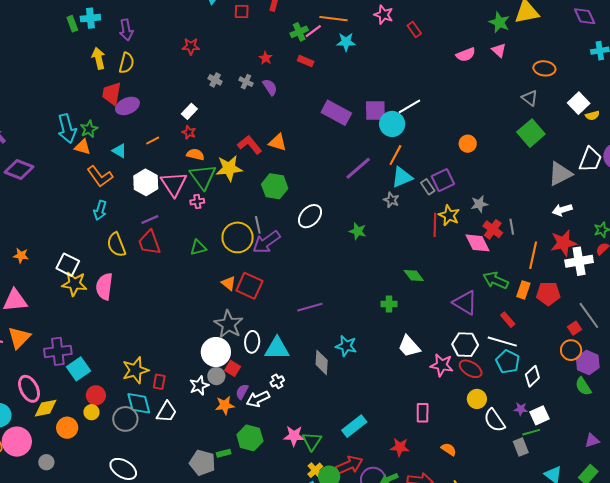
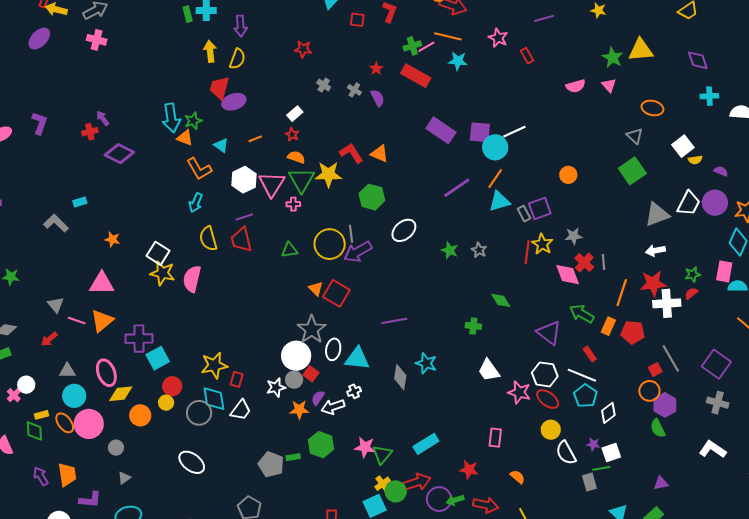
red rectangle: (306, 61) -> (416, 76), size x1.8
gray star: (391, 200) -> (479, 250), moved

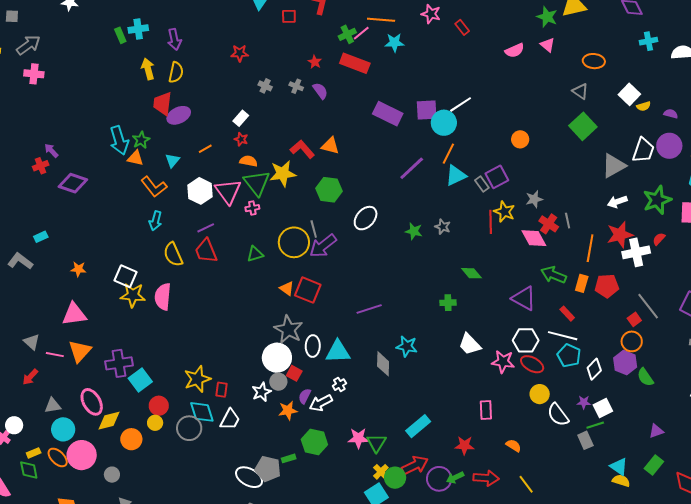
cyan triangle: (221, 145) -> (172, 160), turned 42
green star: (693, 274) -> (657, 200), moved, size x1.8
purple hexagon: (665, 405) -> (625, 363), moved
white ellipse: (192, 462) -> (249, 477), moved

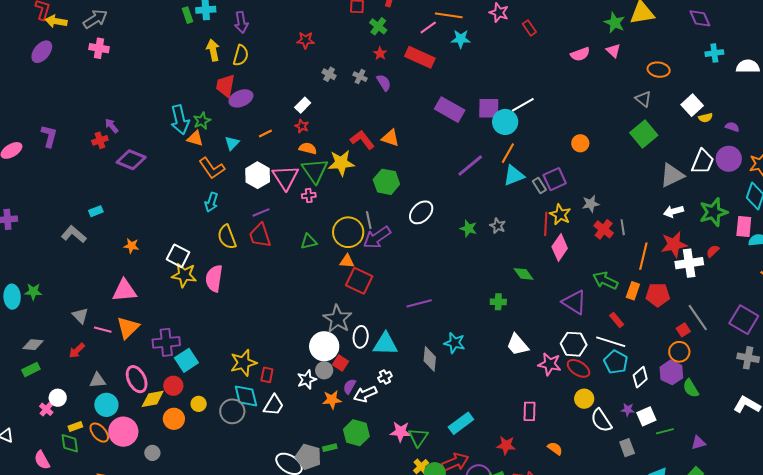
green cross: (347, 34) -> (378, 26), moved, turned -30
pink diamond: (534, 238) -> (560, 247), moved, turned 60
orange triangle: (287, 288) -> (347, 261), moved, turned -35
red circle: (159, 406) -> (173, 386), moved
green line: (595, 425) -> (665, 431), moved

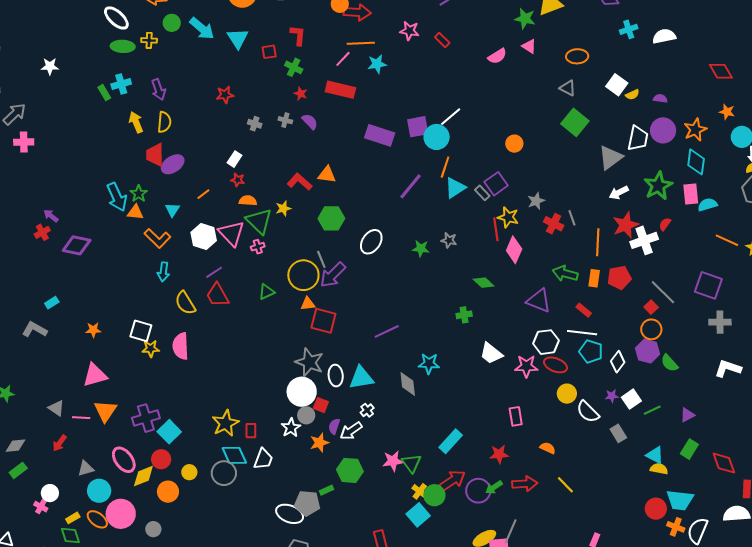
yellow star: (341, 163) -> (283, 208), size x0.6
yellow star: (184, 275) -> (151, 349), size x0.7

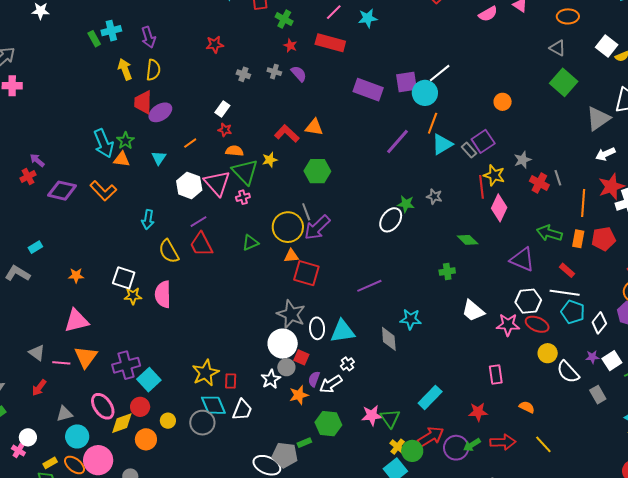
orange L-shape: (157, 238) -> (103, 191), moved
white ellipse: (371, 242) -> (391, 220), moved

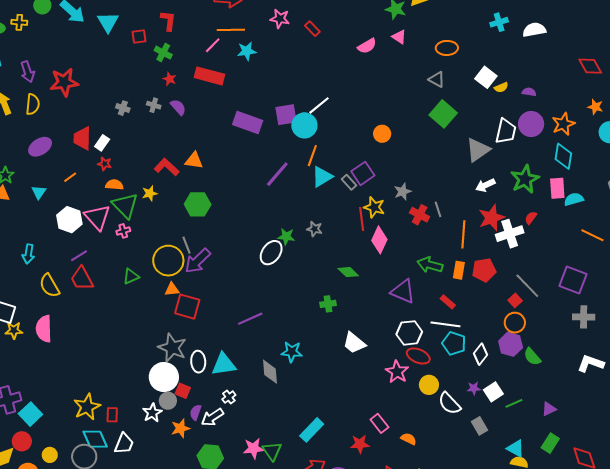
red star: (215, 44) -> (64, 82), moved, size x1.6
red trapezoid: (143, 102) -> (82, 138), moved
pink star: (508, 325) -> (397, 372), moved, turned 30
pink rectangle: (496, 374) -> (379, 423), moved, turned -30

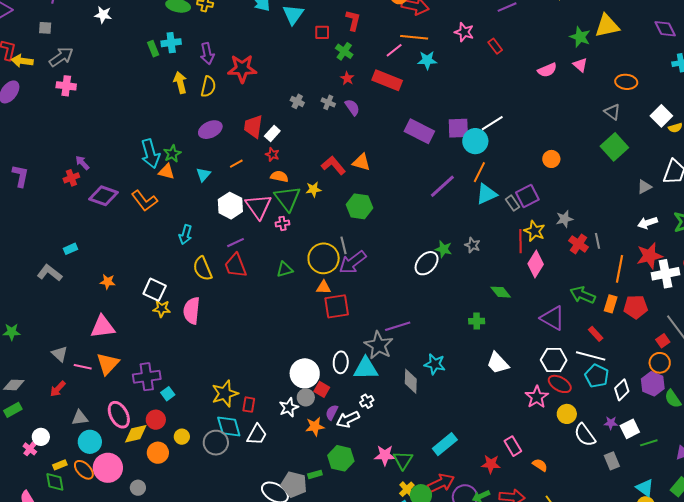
gray triangle: (478, 150) -> (644, 187), size x0.6
red square: (187, 307) -> (337, 306), turned -32
gray star: (172, 348) -> (379, 345), moved
cyan square: (30, 414) -> (168, 394), size x0.6

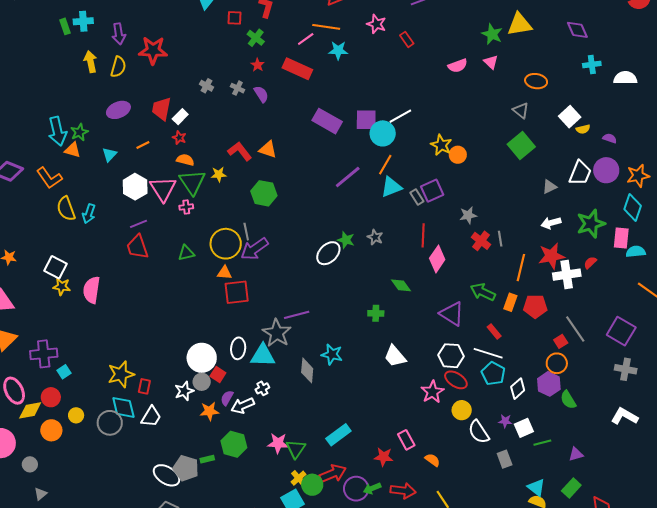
yellow star: (534, 231) -> (441, 145), moved
yellow semicircle: (203, 269) -> (66, 209), moved

